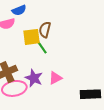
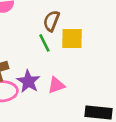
yellow square: (32, 37) -> (72, 39), moved

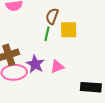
green line: (44, 43) -> (47, 34), turned 40

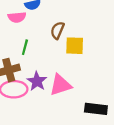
green line: (47, 34) -> (25, 47), moved
pink triangle: (57, 67) -> (61, 85), size x1.5

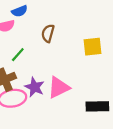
yellow square: (75, 46) -> (92, 47), moved
green line: (25, 47) -> (18, 55), turned 35

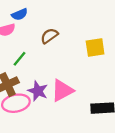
brown semicircle: (48, 33) -> (49, 36), turned 42

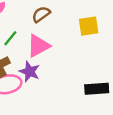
pink triangle: (62, 90) -> (38, 46), moved

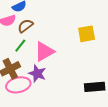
brown semicircle: (41, 14) -> (25, 26), moved

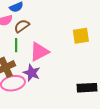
green line: (20, 46) -> (16, 45), turned -40

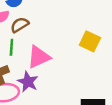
yellow square: (81, 36) -> (90, 41), turned 30

